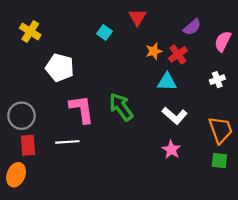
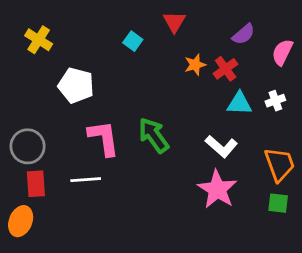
cyan triangle: (167, 82) -> (239, 103), moved
pink star: (171, 150) -> (217, 189), size x1.6

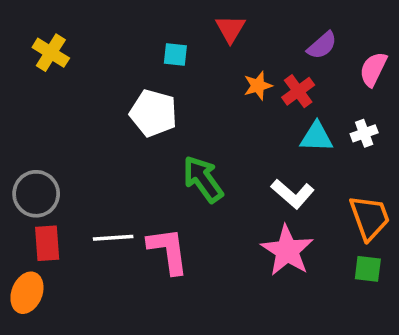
cyan square: (133, 41) -> (175, 55), turned -30
white pentagon: (76, 85) -> (153, 113), moved
pink L-shape: (104, 138) -> (168, 251), moved

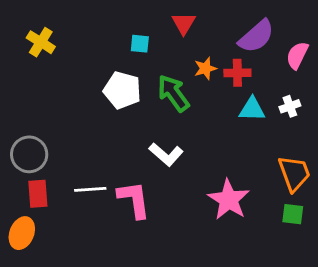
purple semicircle: (322, 45) -> (256, 36), size x1.5
red cross: (298, 91) -> (237, 73), turned 35
green arrow: (203, 179) -> (173, 93), moved
white L-shape: (293, 194) -> (166, 154), moved

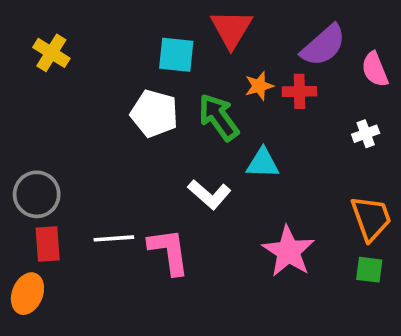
red triangle: (184, 23) -> (231, 29), size x1.4
cyan square: (140, 44) -> (176, 55), size x1.5
pink semicircle: (297, 55) -> (375, 69), turned -48
cyan triangle: (252, 109) -> (263, 163), moved

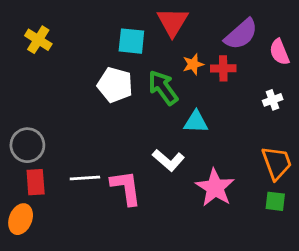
white L-shape: (209, 194) -> (168, 160), moved

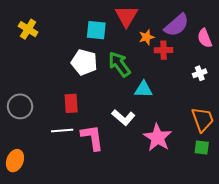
orange star: (193, 64) -> (146, 37), moved
red rectangle: (36, 182) -> (71, 103), moved

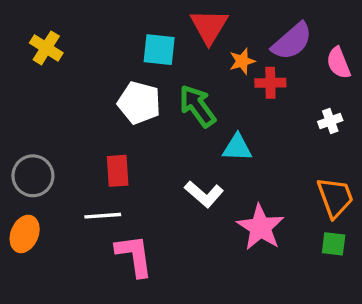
pink L-shape: (92, 138) -> (134, 256), moved
orange ellipse: (15, 161) -> (25, 234), moved

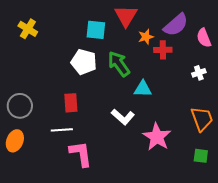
green square: (334, 244) -> (201, 156), moved

